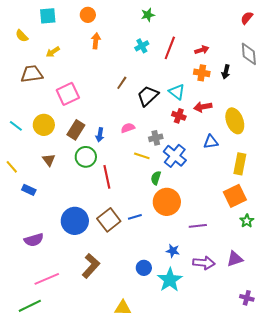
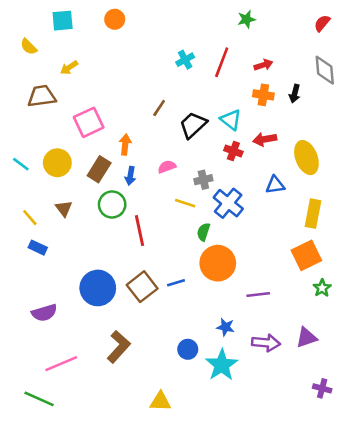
green star: (148, 15) -> (246, 19), moved
orange arrow: (96, 41) -> (125, 144), moved
yellow line: (12, 167) -> (30, 218), moved
green line: (30, 306) -> (39, 399), turned 50

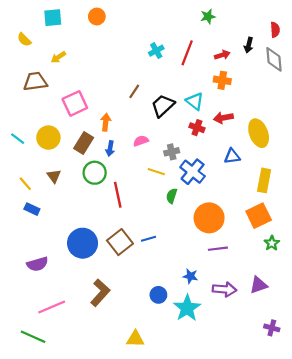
red semicircle: (322, 23) -> (275, 30), moved, turned 136
black arrow: (295, 94) -> (249, 45), moved
orange circle: (218, 263) -> (209, 218), moved

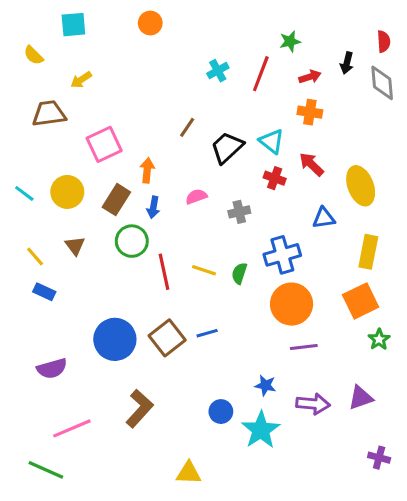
orange circle: (97, 17) -> (150, 23), moved
green star: (208, 17) -> (290, 41), moved
red arrow: (223, 118) -> (311, 164), turned 54
yellow line: (156, 172) -> (204, 270), moved
blue cross: (193, 172) -> (282, 255), moved, turned 35

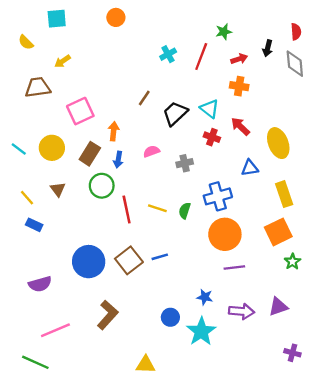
yellow rectangle: (368, 252) -> (284, 194), turned -30

